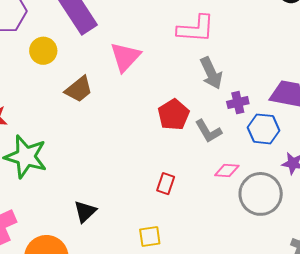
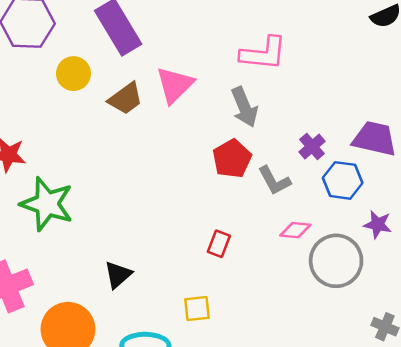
gray arrow: (211, 73) -> (244, 107), moved
brown trapezoid: (79, 89) -> (126, 99), moved
purple cross: (238, 103) -> (312, 147), turned -30

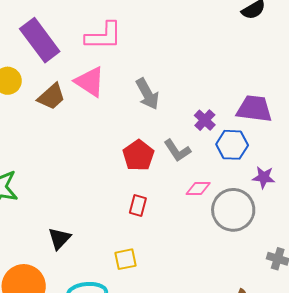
pink L-shape: (263, 53) -> (104, 36), moved
pink triangle: (175, 85) -> (90, 82), turned -36
red pentagon: (232, 159) -> (138, 155), moved

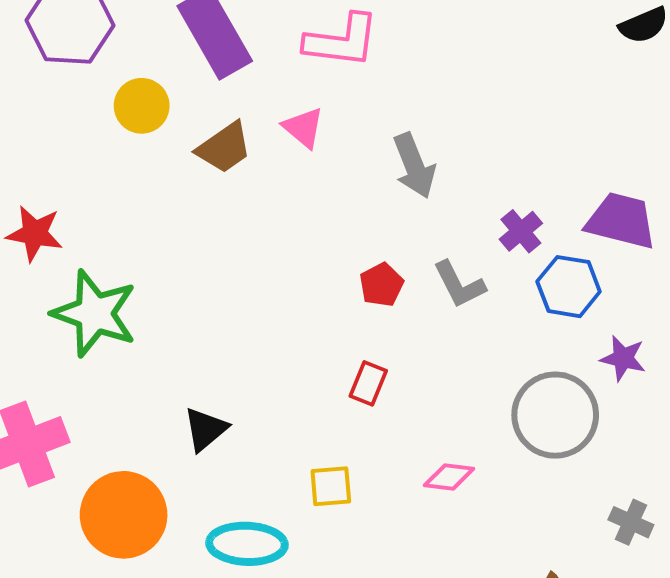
pink triangle: (90, 82) -> (303, 128), size x0.7
red pentagon: (138, 155) -> (381, 285), size x0.7
pink diamond: (198, 189) -> (449, 477), moved

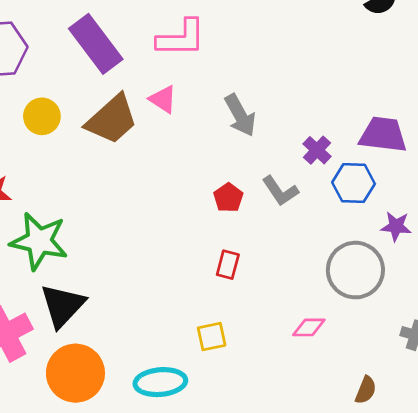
yellow circle: (142, 106) -> (42, 116), moved
brown trapezoid: (224, 148) -> (112, 119), size x1.4
black triangle: (206, 429) -> (63, 305), moved, size x1.5
pink diamond: (449, 477) -> (309, 327), moved

